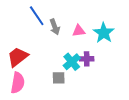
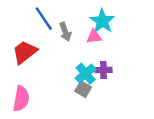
cyan star: (104, 33) -> (102, 21), moved
red trapezoid: (18, 57) -> (25, 52), moved
gray square: (59, 78) -> (83, 89), moved, turned 32

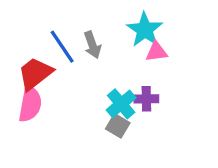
blue line: (44, 19) -> (62, 47), moved
pink triangle: (94, 37) -> (156, 52), moved
pink semicircle: (21, 99) -> (30, 104), moved

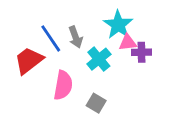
purple cross: (146, 99) -> (142, 52), moved
pink semicircle: (30, 104) -> (63, 85), moved
cyan cross: (121, 104) -> (99, 59), moved

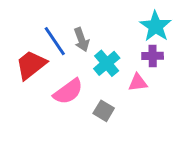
cyan star: (118, 25) -> (156, 26), moved
pink triangle: (128, 43) -> (138, 83), moved
pink semicircle: (63, 85) -> (68, 92), turned 44

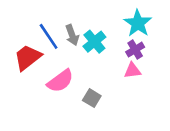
purple cross: (153, 56) -> (135, 50), turned -30
cyan cross: (107, 63) -> (94, 42), moved
pink triangle: (138, 83) -> (132, 70), moved

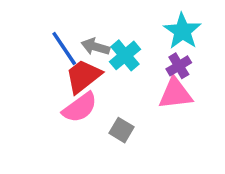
gray arrow: (72, 35) -> (95, 47), turned 126
red trapezoid: (28, 57) -> (83, 76), moved
pink triangle: (132, 70) -> (175, 94), size x1.5

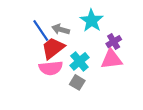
cyan star: (182, 31) -> (92, 21), moved
cyan cross: (125, 55) -> (79, 61), moved
pink semicircle: (80, 108) -> (51, 68), turned 30

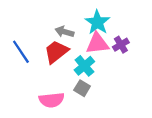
blue line: (41, 30) -> (21, 52), moved
pink triangle: (111, 59) -> (97, 43), moved
pink semicircle: (51, 68) -> (52, 100), moved

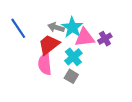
cyan star: (97, 22) -> (72, 27), moved
blue line: (21, 52) -> (18, 28), moved
pink semicircle: (52, 100) -> (45, 64), moved, turned 90

